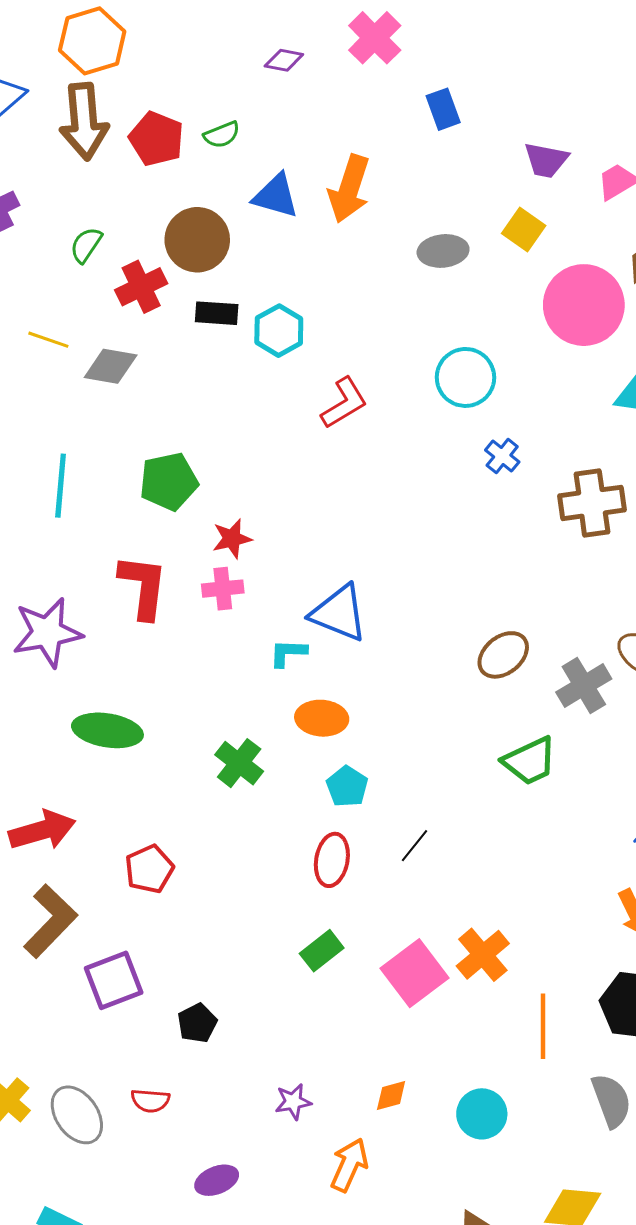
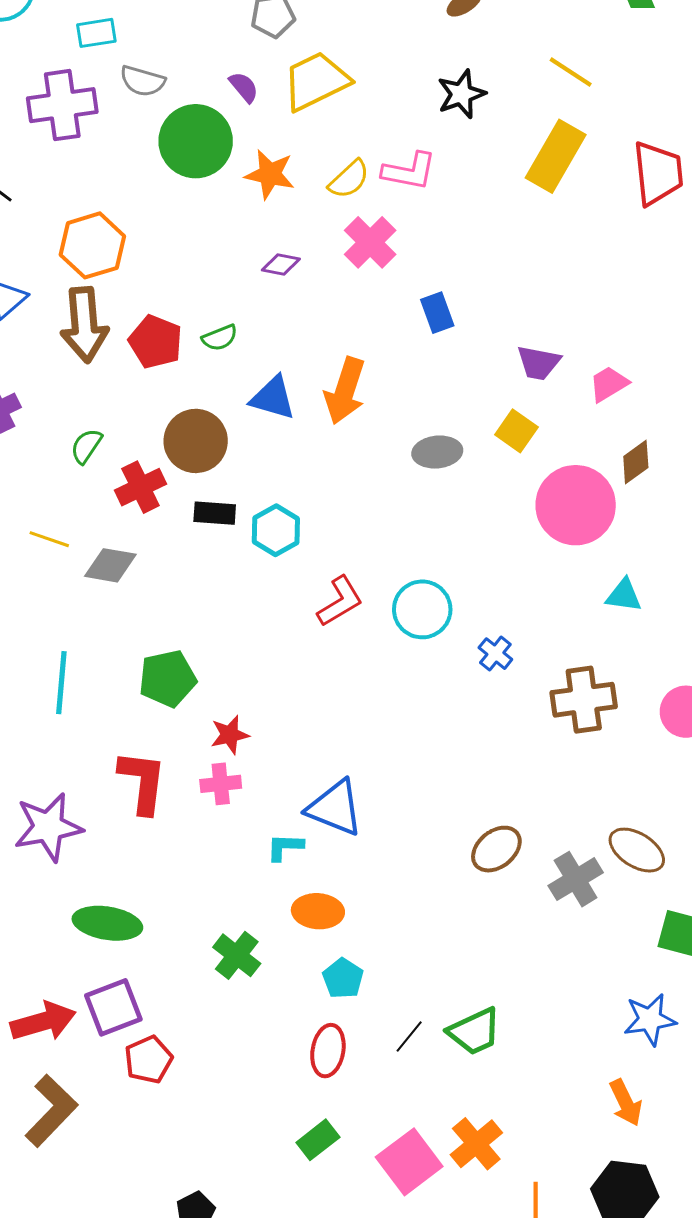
cyan circle: (465, 377) -> (422, 609), moved
green trapezoid: (530, 761) -> (474, 1032), moved
purple square: (114, 980) -> (113, 1007), moved

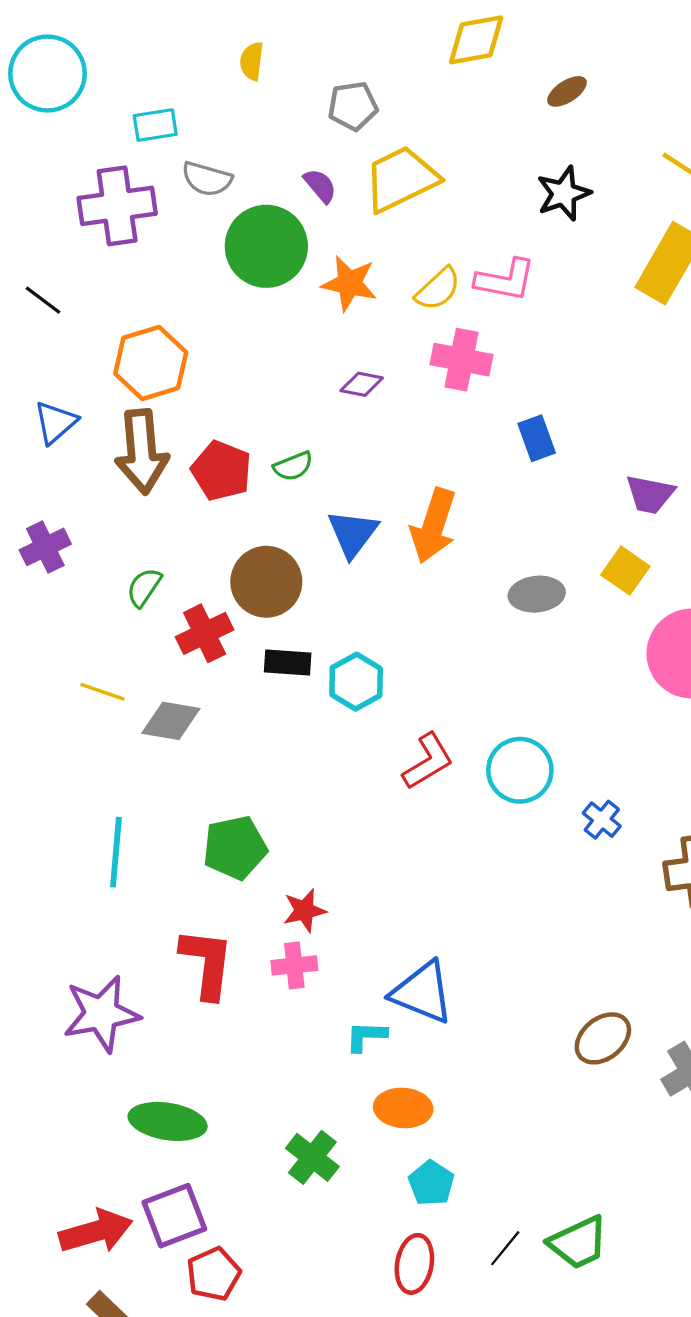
pink cross: (370, 242) -> (462, 360), turned -34
blue triangle: (273, 398) -> (353, 534), turned 51

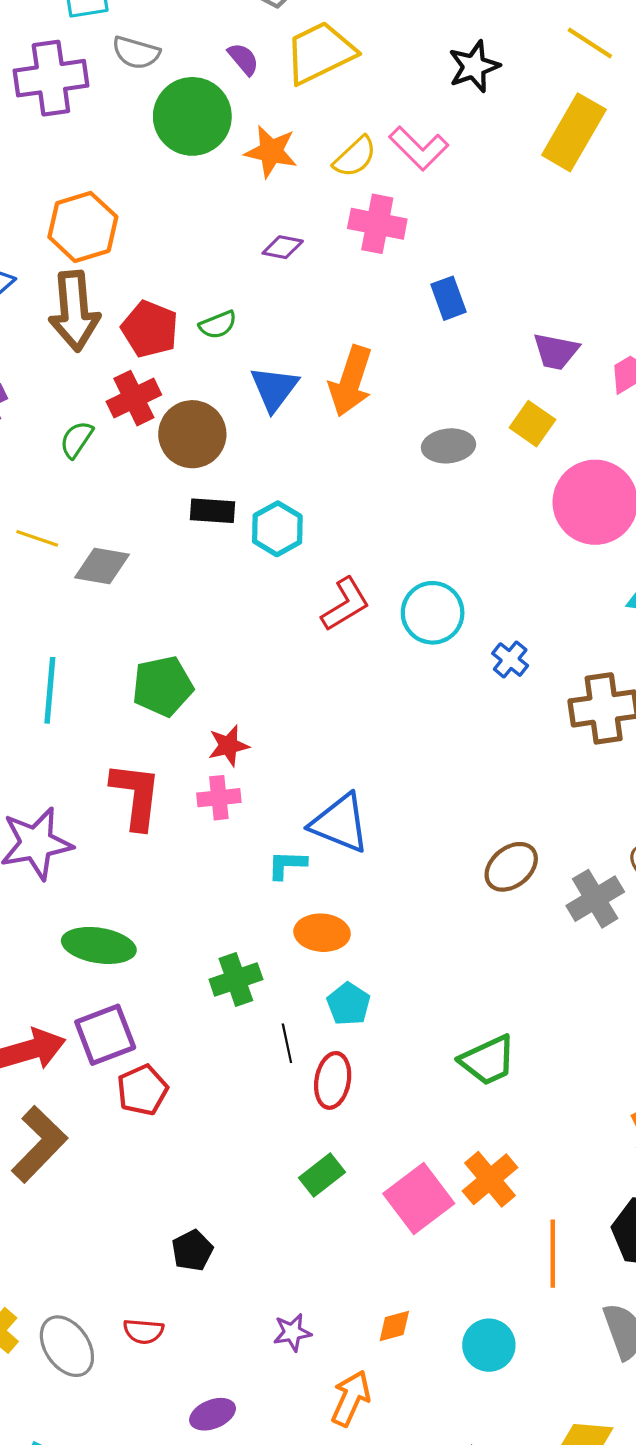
pink L-shape: (505, 280) -> (419, 148), turned 34
red cross: (205, 633) -> (134, 398), moved
green cross: (312, 1157) -> (236, 979), turned 33
black line: (505, 1248) -> (287, 1043), moved, turned -51

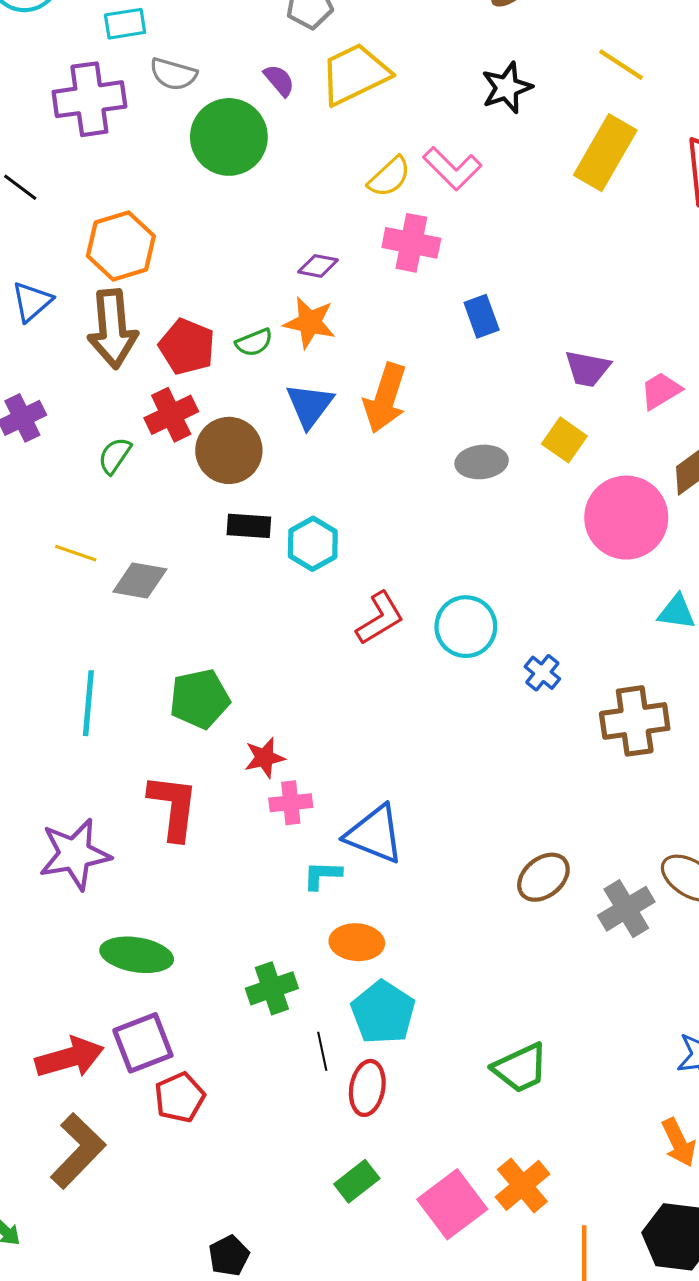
orange star: (271, 151) -> (310, 323), moved
pink cross: (219, 798) -> (291, 803), moved
cyan pentagon: (349, 1004) -> (383, 1012), size x1.5

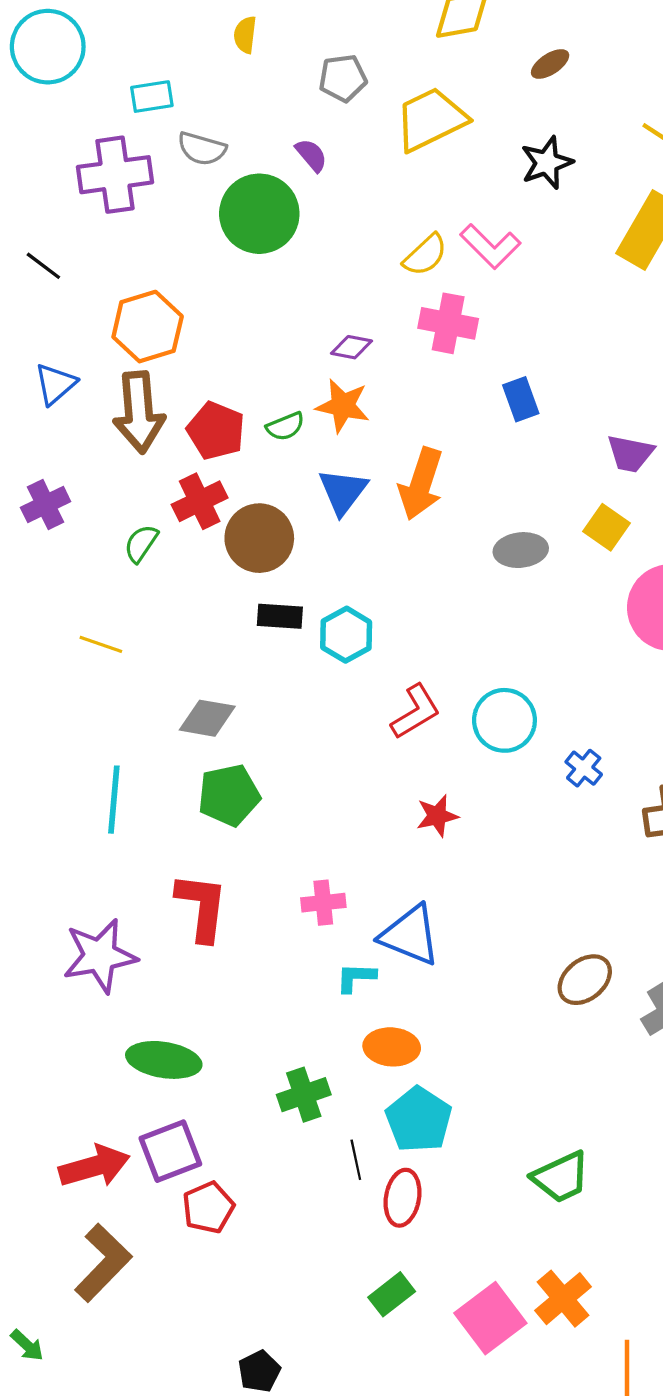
yellow trapezoid: (355, 74) -> (431, 119), moved
gray diamond: (140, 580) -> (207, 718), moved
red star: (265, 758) -> (437, 816), moved

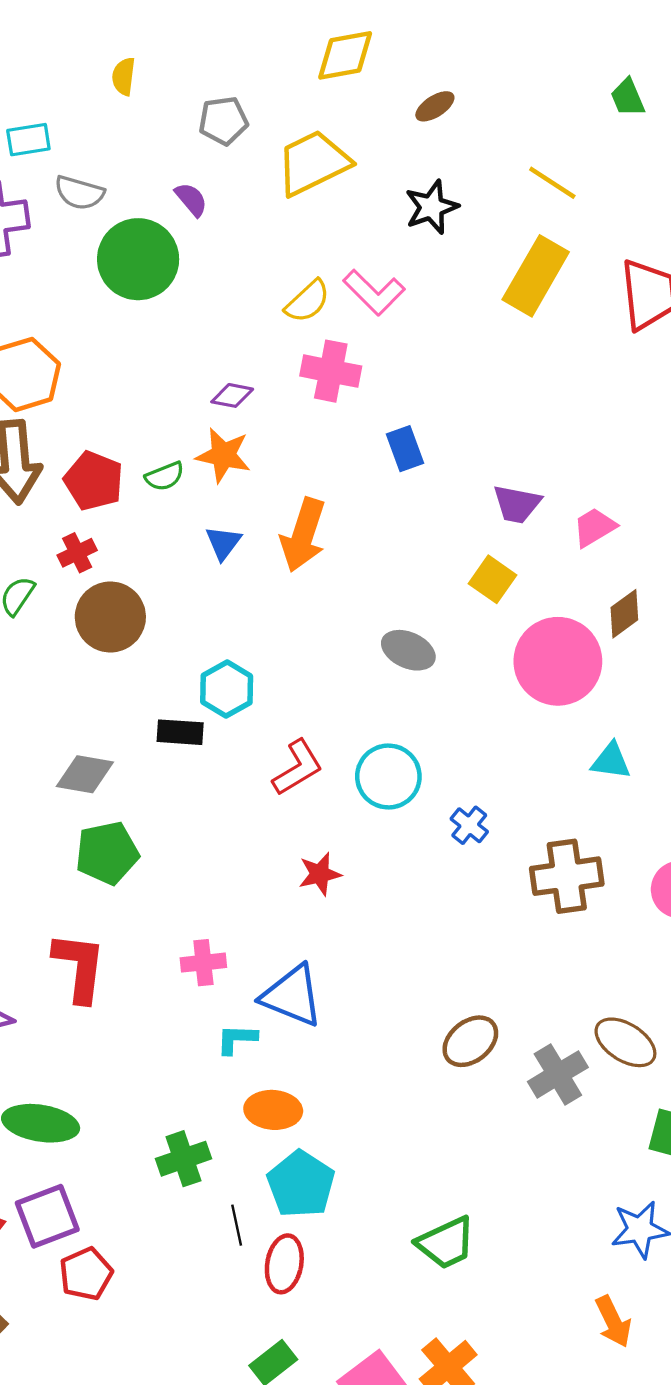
blue triangle: (343, 491) -> (223, 543), size x0.7
red cross: (200, 501) -> (77, 553), size x0.7
brown circle: (259, 538) -> (110, 617), moved
gray ellipse: (521, 550) -> (408, 650), moved, turned 30
black rectangle: (280, 616) -> (180, 732), moved

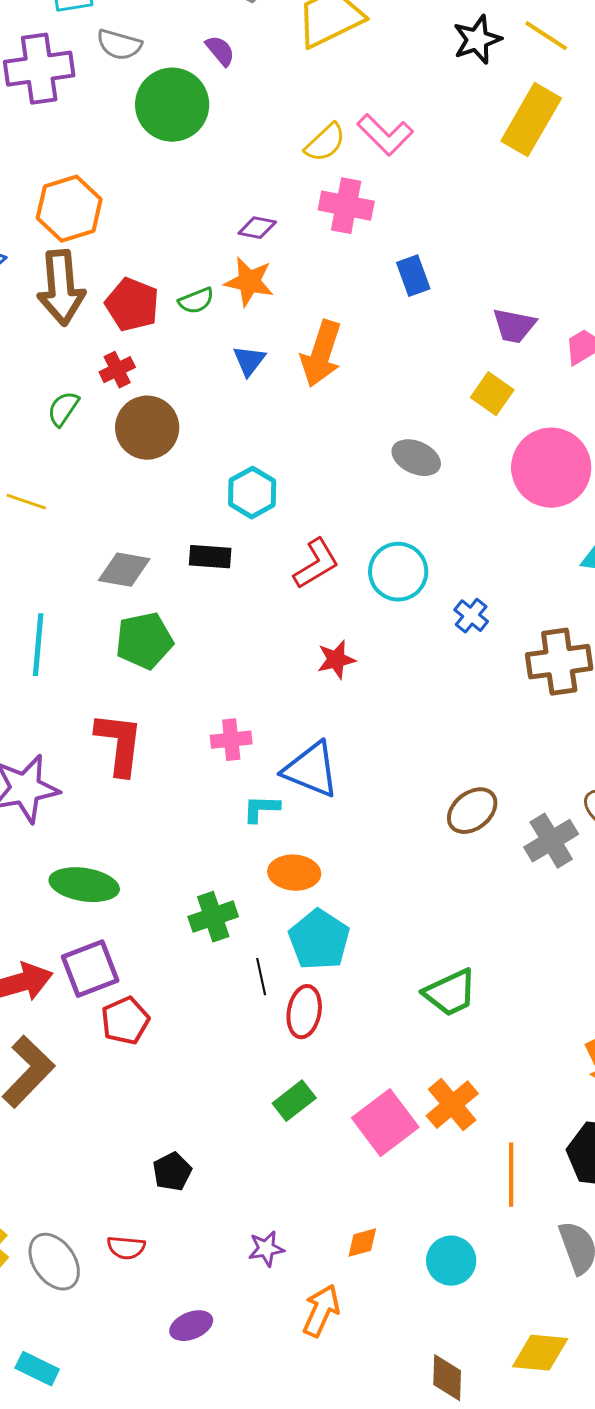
black star: (432, 207) -> (477, 40), moved
black rectangle: (180, 732) -> (210, 557), moved

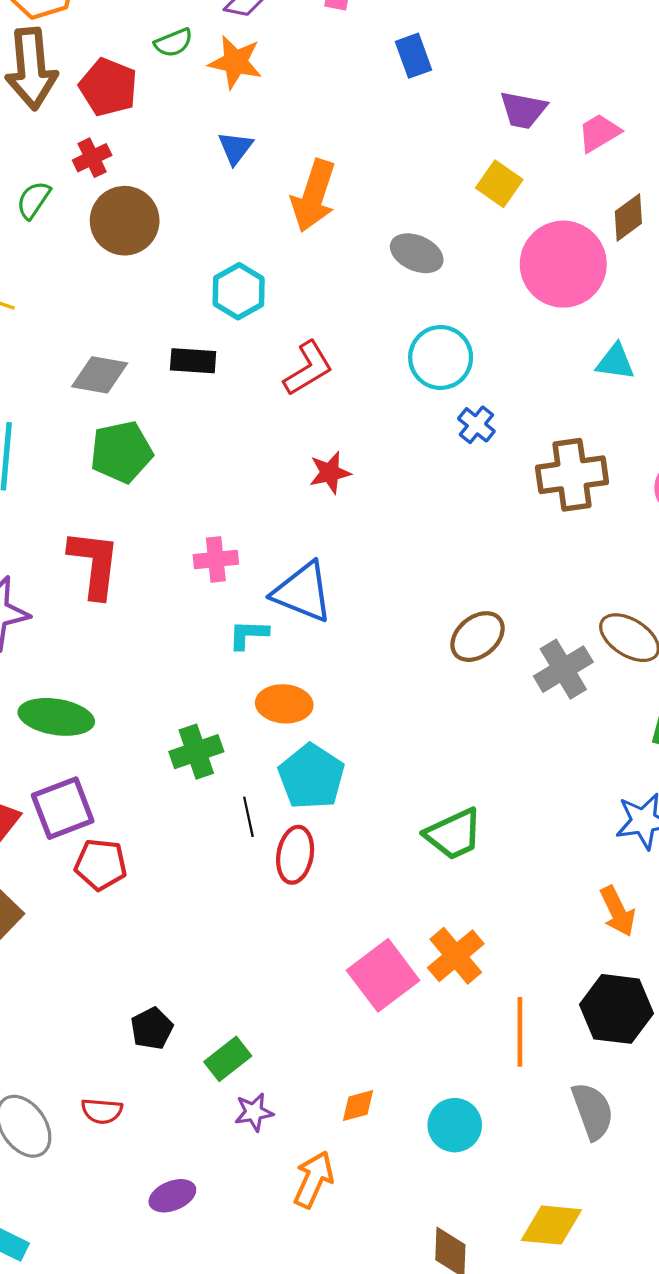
green semicircle: (196, 301) -> (173, 43), moved
orange arrow: (321, 354) -> (314, 196), moved
cyan circle: (398, 572) -> (441, 357), moved
red pentagon: (125, 1021) -> (101, 865), turned 30
green rectangle: (294, 1101) -> (228, 1059), moved

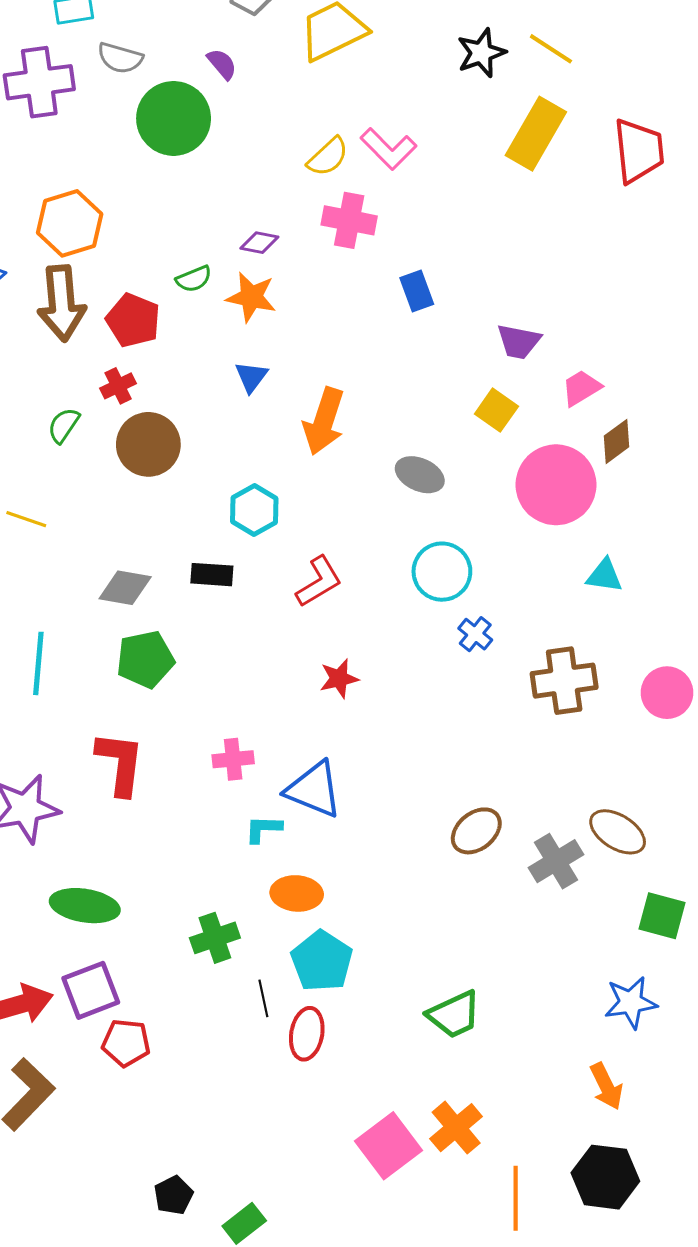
pink trapezoid: (599, 133) -> (581, 388), moved

